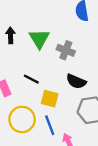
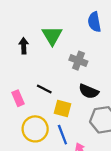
green triangle: (39, 39) -> (52, 36), moved

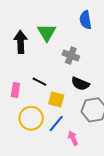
black arrow: (24, 46) -> (21, 42), size x1.5
pink rectangle: (18, 98) -> (15, 90), turned 32
blue line: (62, 135) -> (56, 123), turned 60

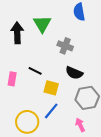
yellow circle: (31, 118) -> (27, 122), moved
pink arrow: (73, 138) -> (80, 125), moved

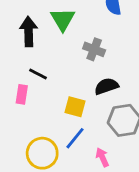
black line: (35, 71) -> (38, 74), moved
black semicircle: (74, 73) -> (106, 86), turned 138
pink arrow: (80, 125) -> (102, 157), moved

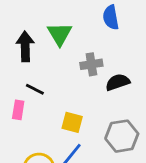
gray cross: (94, 49) -> (91, 64), turned -30
black semicircle: (106, 86) -> (118, 82), moved

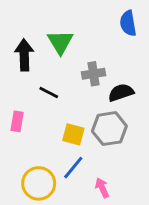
blue semicircle: (111, 17) -> (128, 23), moved
black line: (35, 89) -> (49, 93), moved
gray hexagon: (122, 136) -> (109, 129), moved

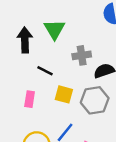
pink rectangle: (17, 121) -> (30, 99), moved
yellow square: (73, 134) -> (64, 94), moved

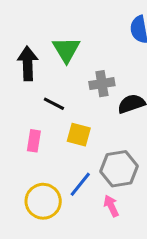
gray hexagon: (95, 100) -> (119, 169), moved

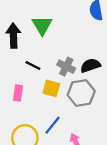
gray cross: (102, 84) -> (66, 67), moved, turned 36
gray hexagon: (119, 169) -> (81, 93), moved

